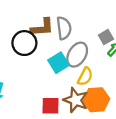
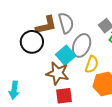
brown star: (76, 100) -> (57, 73), moved

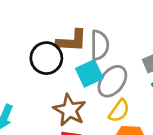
cyan square: (66, 55) -> (89, 73), moved

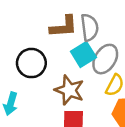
black circle: (46, 58) -> (31, 63), moved

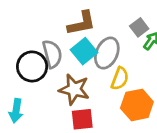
brown L-shape: (64, 27) -> (81, 23), moved
gray semicircle: (89, 27) -> (52, 54), moved

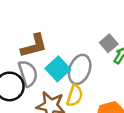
brown L-shape: (81, 23) -> (34, 46), moved
yellow semicircle: (120, 79) -> (75, 96), moved

